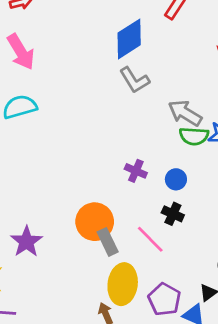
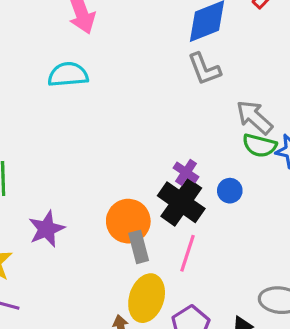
black cross: (173, 214) -> (181, 202), moved, size x1.8
pink line: (150, 239) -> (188, 253), turned 52

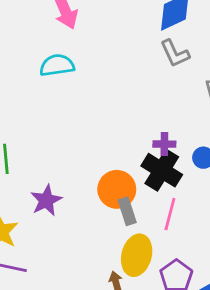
purple cross: (186, 172) -> (164, 144), turned -30

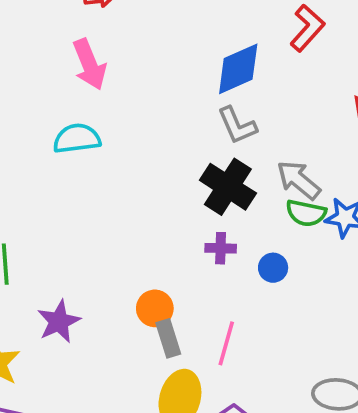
black cross: (162, 170) -> (228, 187), moved
orange circle: (117, 189) -> (155, 308), size x0.7

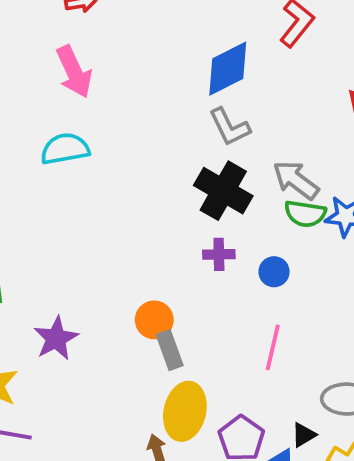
pink line: (226, 343) -> (273, 347), moved

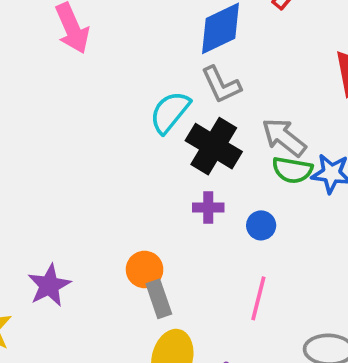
cyan semicircle: (65, 149) -> (170, 112), moved, turned -42

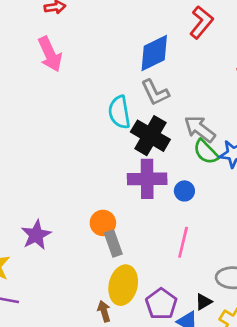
cyan semicircle: (170, 112) -> (119, 112), turned -48
green semicircle: (292, 170) -> (206, 152), turned 36
purple cross: (208, 208) -> (147, 179), size x1.8

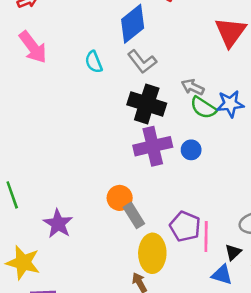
cyan semicircle: (119, 112) -> (94, 62), moved, size x0.7
gray arrow: (200, 129) -> (193, 87), size x0.7
pink line: (183, 242) -> (206, 237), moved
purple pentagon: (161, 304) -> (185, 226), moved

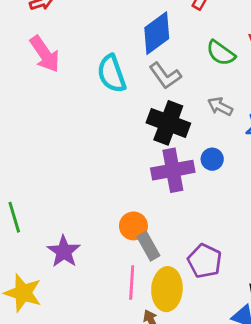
cyan semicircle: (94, 62) -> (112, 74), size x1.5
green semicircle: (203, 108) -> (221, 53), moved
blue circle: (191, 150) -> (212, 159), moved
pink line: (206, 237) -> (132, 282), moved

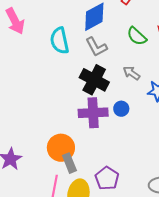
orange circle: (133, 226) -> (61, 148), size x1.4

